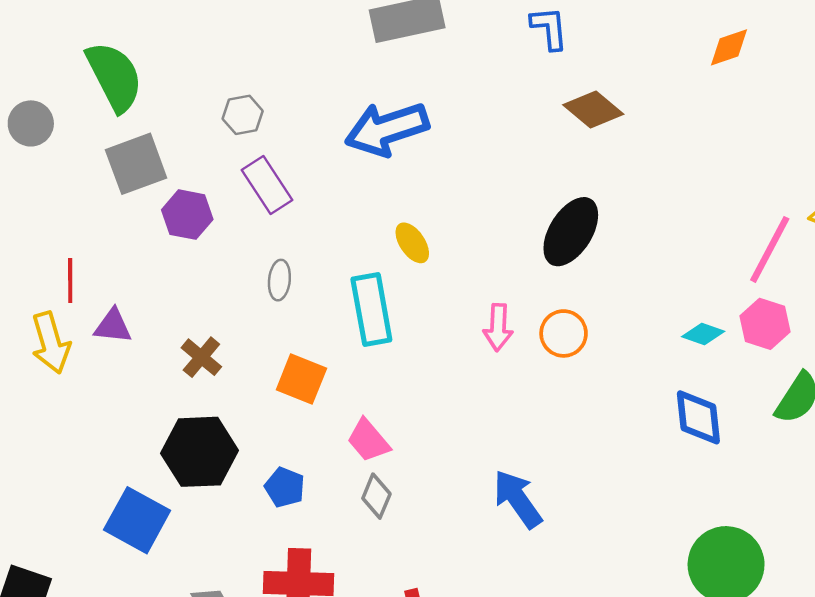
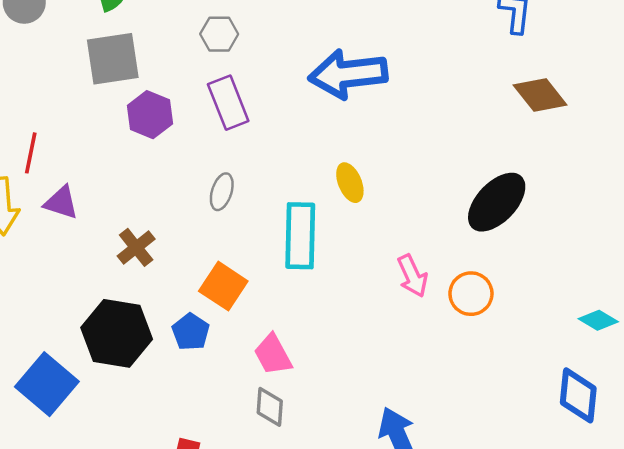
pink arrow: (498, 327) -> (412, 276), turned -39
blue pentagon: (285, 487) -> (191, 332), moved
gray diamond: (376, 496) -> (270, 407), turned -30

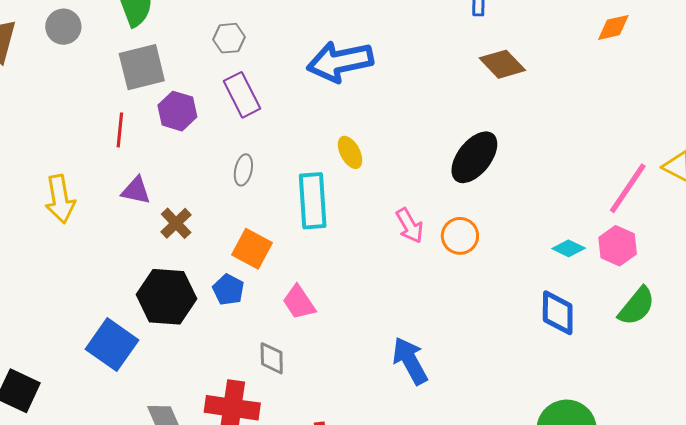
red line: (31, 153) -> (120, 130), moved
purple triangle: (61, 202) -> (136, 191), moved
gray diamond: (270, 407) -> (272, 358), moved

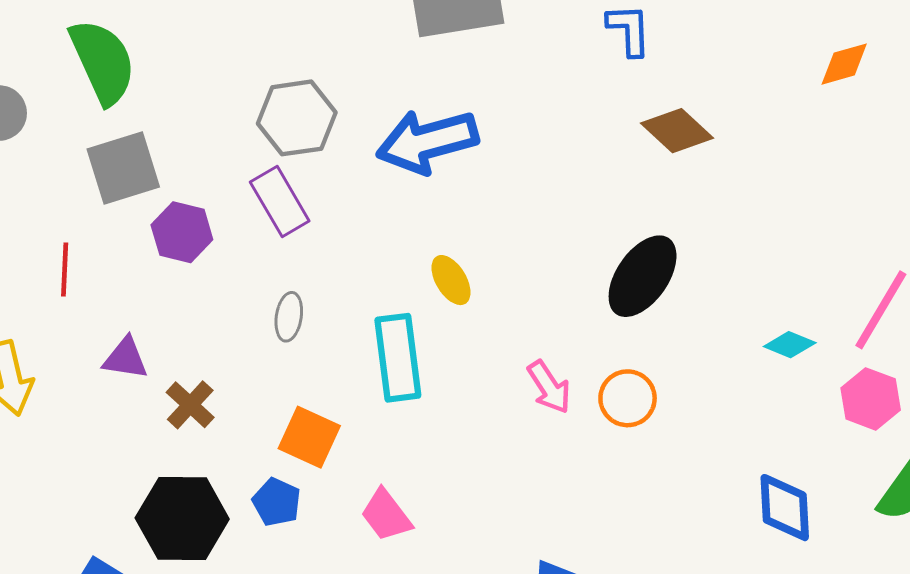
gray hexagon: (229, 38) -> (297, 118), moved, size x1.6
red line: (120, 130) -> (65, 269), moved
cyan diamond: (569, 248) -> (790, 345), moved

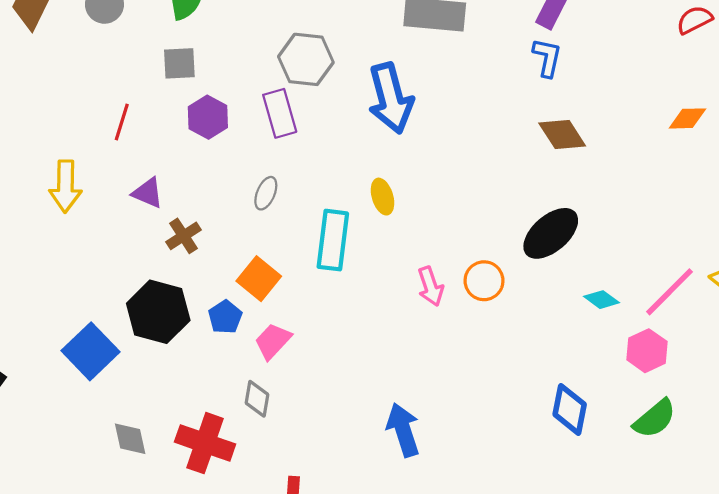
blue arrow: (427, 141) -> (391, 98), turned -104
gray square: (123, 168) -> (179, 63), size x0.7
black ellipse: (643, 276) -> (551, 233), moved
orange circle: (628, 398) -> (484, 281), moved
pink trapezoid: (386, 515) -> (273, 341), moved, turned 66

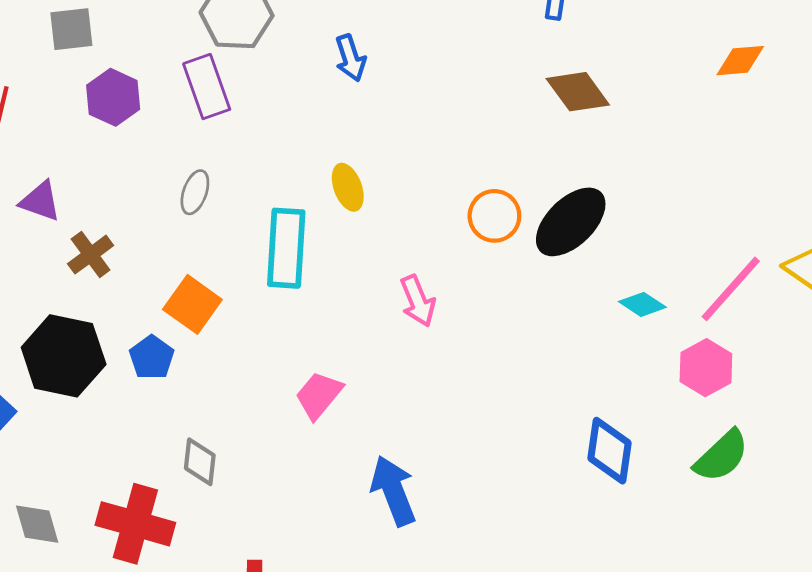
blue arrow: (391, 98) -> (350, 58), size x0.5
orange circle: (484, 281) -> (494, 216), moved
pink trapezoid: (273, 341) -> (319, 395), moved

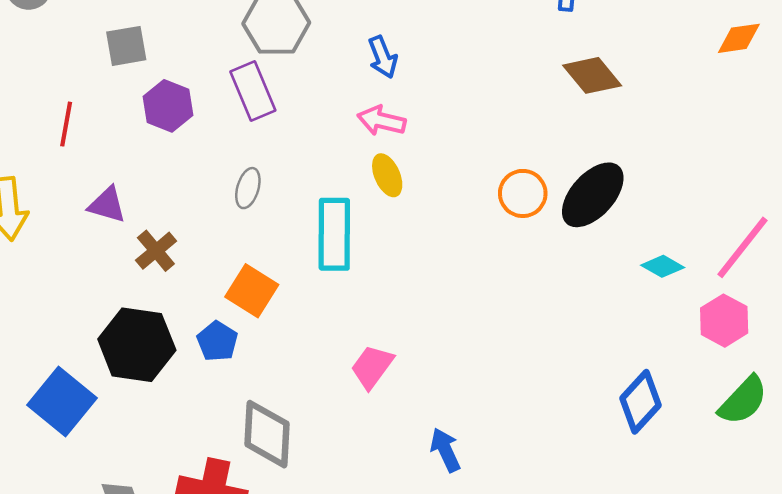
pink arrow: (418, 301) -> (382, 121), moved, turned 129
blue diamond: (610, 451) -> (641, 402), turned 38
gray diamond: (200, 462) -> (267, 434), size x1.6
blue arrow: (393, 491) -> (445, 450), size x0.7

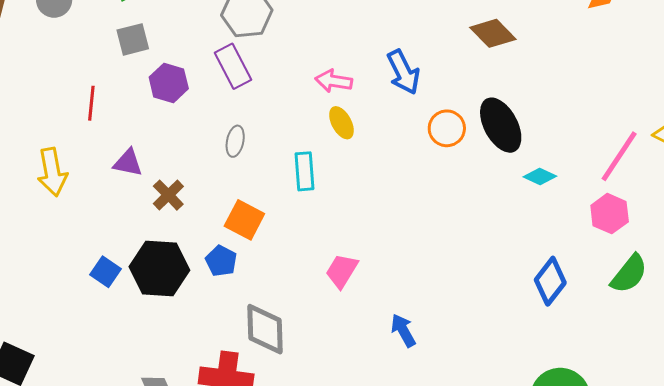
blue arrow: (383, 57) -> (403, 72), moved, size x1.4
black ellipse: (593, 195) -> (501, 125), turned -66
cyan rectangle: (334, 234) -> (304, 171), size x0.7
cyan diamond: (663, 266) -> (540, 176), moved
blue square: (62, 402) -> (106, 272), moved, size x0.6

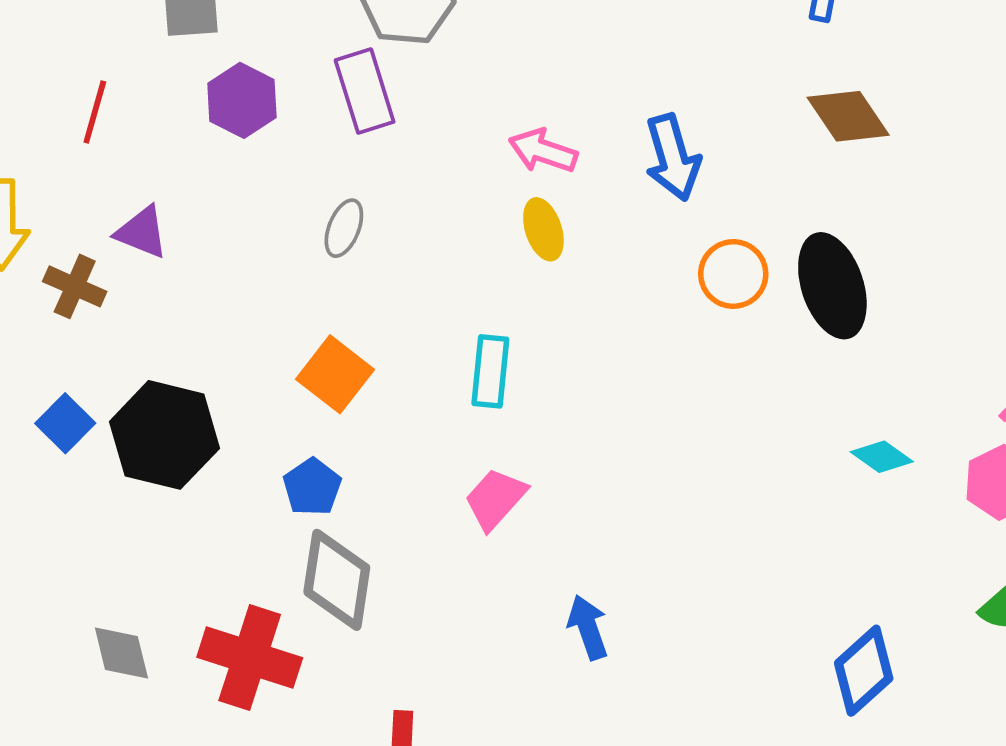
cyan rectangle: (304, 171) -> (490, 371), moved
cyan diamond: (540, 176) -> (882, 457), moved
brown cross: (168, 195) -> (75, 286), moved, turned -32
blue pentagon: (221, 261) -> (312, 487), moved
blue diamond: (550, 281) -> (864, 671), moved

